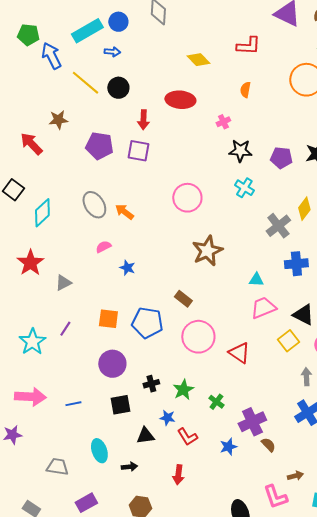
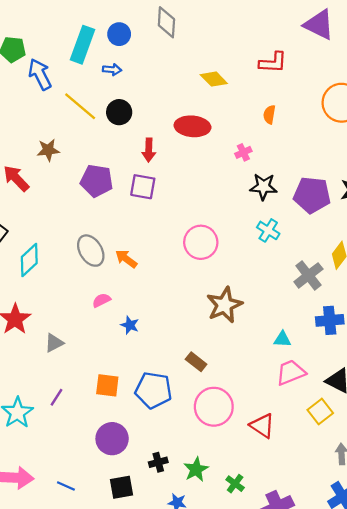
cyan rectangle: (87, 31) -> (82, 45), turned -40
purple pentagon: (281, 158) -> (312, 195), size x1.4
blue line: (73, 404) -> (66, 486), turned 35

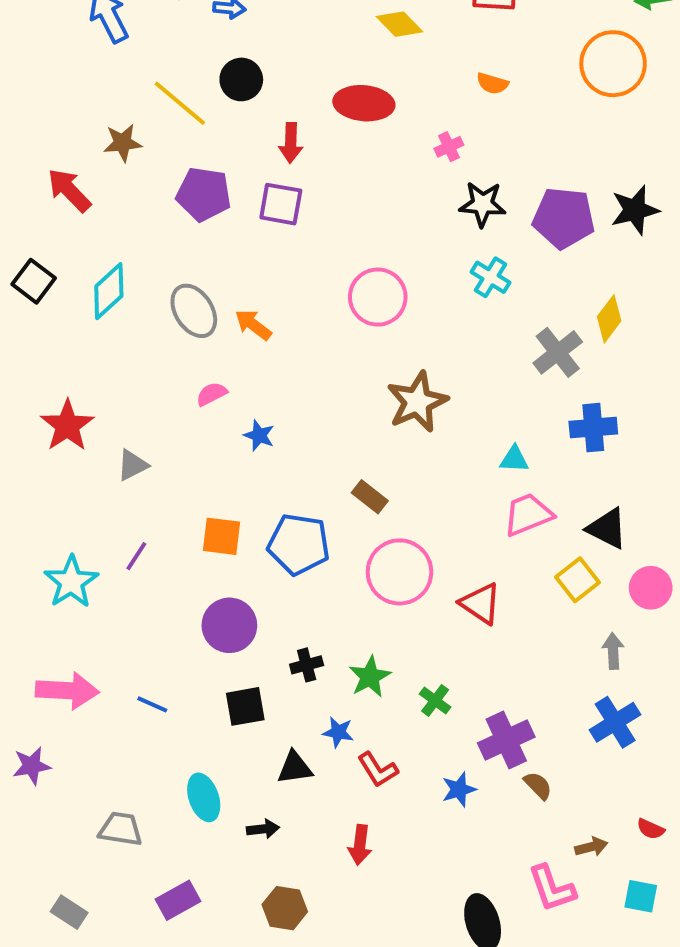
yellow line: (80, 106) -> (180, 103), moved
orange semicircle: (269, 115) -> (492, 83), turned -84
cyan diamond: (29, 260) -> (109, 291), moved

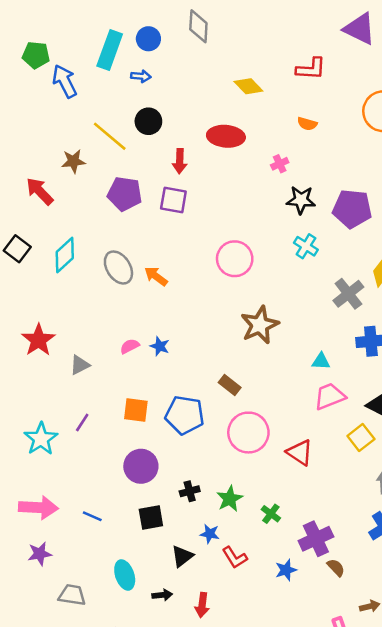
pink semicircle: (212, 394) -> (130, 346), moved
purple star: (32, 766) -> (40, 554), moved
black triangle: (295, 768) -> (182, 556), turned -30
red arrow: (360, 845) -> (202, 605), moved

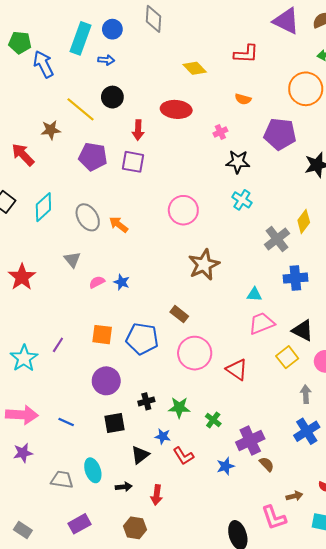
purple pentagon: (352, 209) -> (280, 134), moved
gray triangle: (80, 365) -> (72, 260), moved, turned -42
green star: (230, 499) -> (179, 408), turned 30
gray trapezoid: (72, 595) -> (62, 480), moved

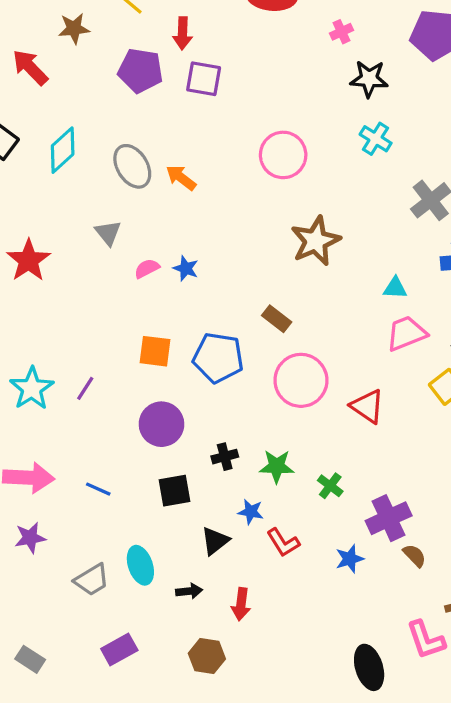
red arrow: (138, 130) -> (183, 33), moved
purple line: (58, 345) -> (85, 388), moved
gray trapezoid: (62, 480) -> (92, 580), turned 140

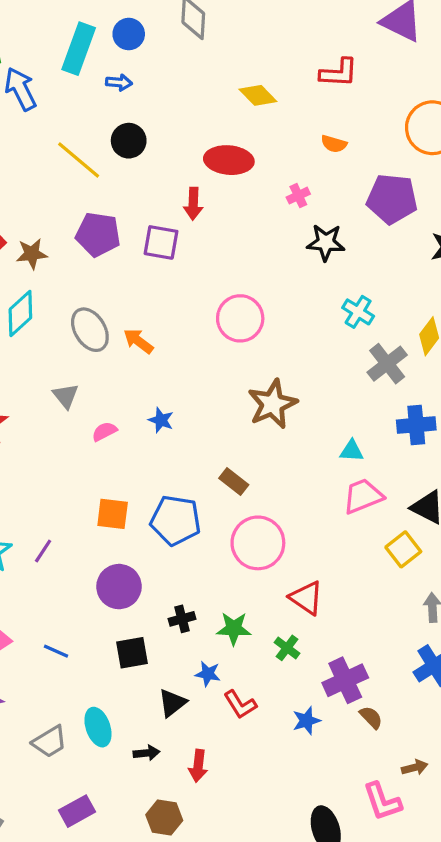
brown star: (74, 28) -> (32, 254), moved
red arrow: (183, 33) -> (193, 204), moved
cyan cross: (376, 139) -> (358, 312), moved
blue star: (186, 268) -> (161, 420), moved
red triangle: (367, 406) -> (306, 598), moved

